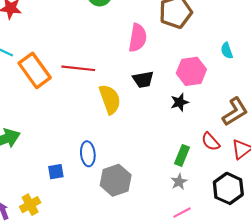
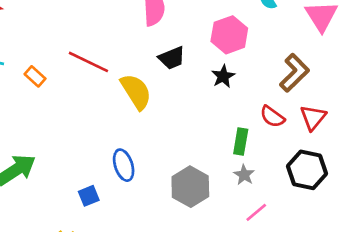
red line: (78, 68) -> (88, 62), turned 32
orange rectangle: (35, 70) -> (35, 76), size x0.5
gray hexagon: (116, 180) -> (190, 187), moved

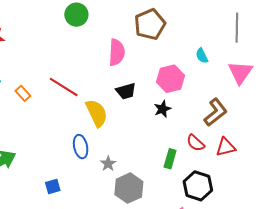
red triangle: (313, 118) -> (226, 147), turned 30
blue ellipse: (124, 165) -> (81, 147), moved
black hexagon: (307, 170) -> (198, 186), moved
gray star: (244, 175) -> (108, 164), moved

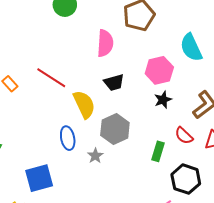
cyan semicircle: (202, 56) -> (191, 48), size x1.8
black star: (162, 109) -> (163, 100), moved
blue square: (53, 186) -> (39, 178), size x1.8
gray hexagon: (129, 188) -> (115, 129), moved

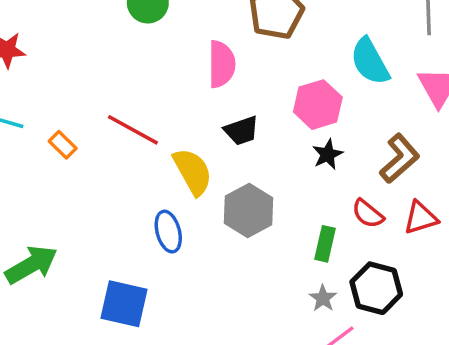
gray star: (95, 156) -> (323, 298), moved
blue square: (39, 178) -> (124, 304), turned 32

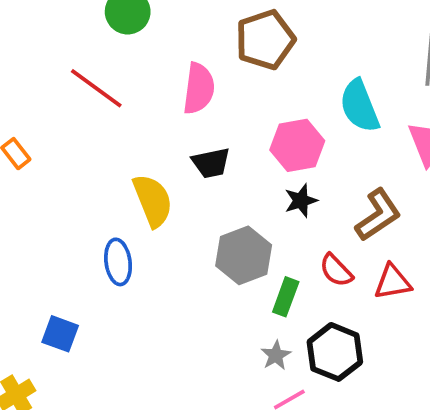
red line: (133, 130) -> (96, 88), moved
gray hexagon: (249, 210) -> (244, 255), moved
blue square: (124, 304) -> (60, 334), size x0.7

